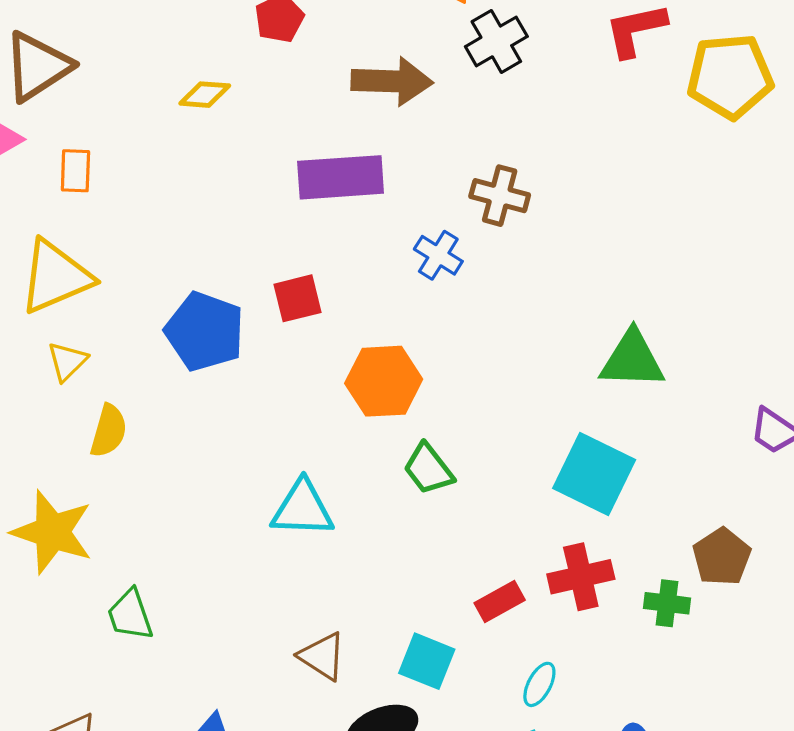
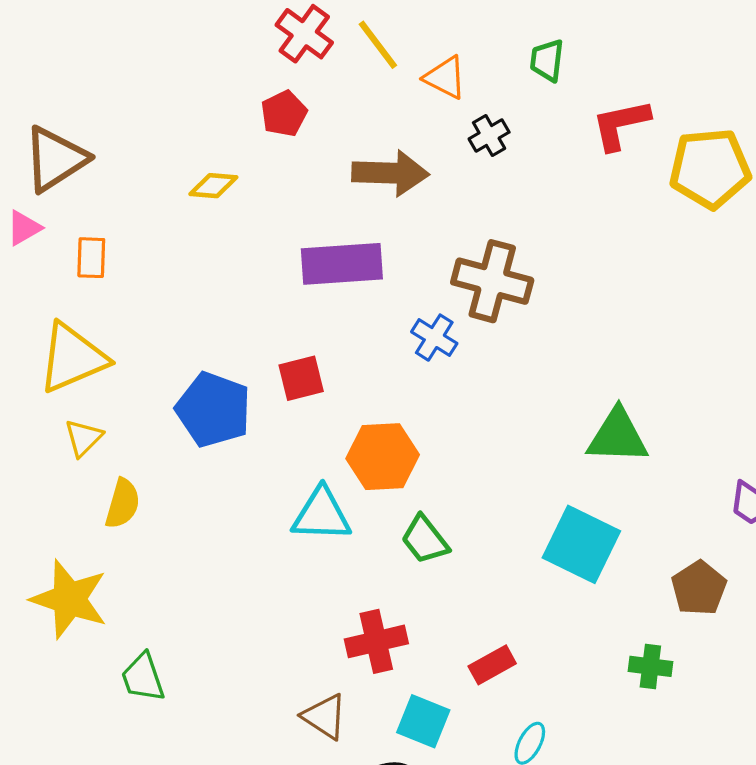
black cross: (496, 41) -> (489, 136), size x0.7
brown cross: (500, 196) -> (492, 281), size x1.4
cyan triangle: (302, 509) -> (321, 515), moved
brown pentagon: (722, 557) -> (699, 588), moved
red cross: (581, 577) -> (376, 641), moved

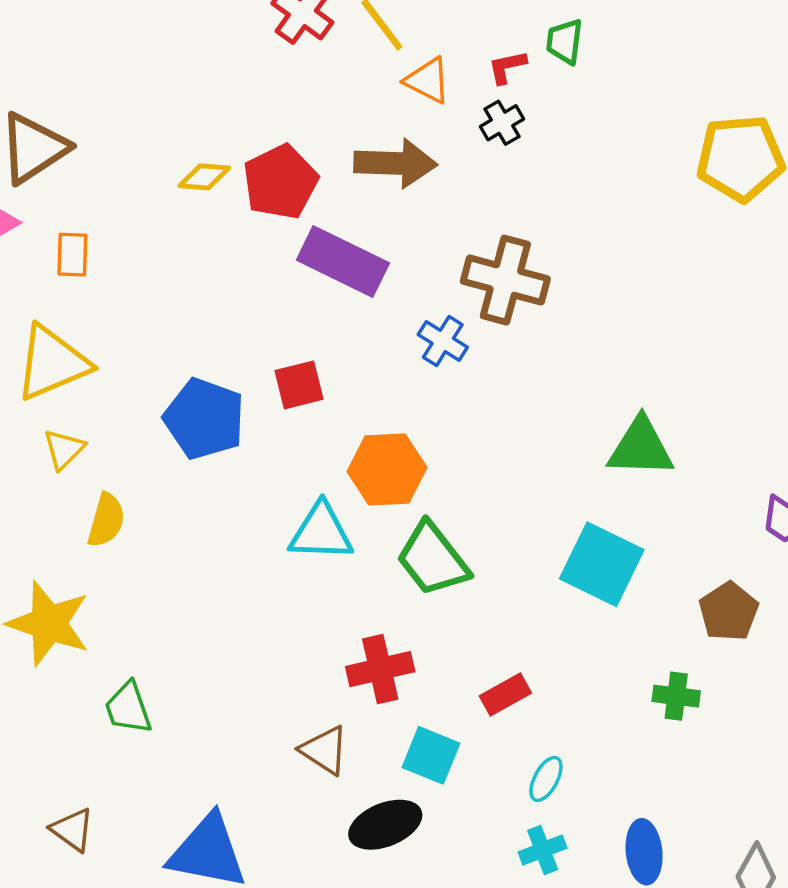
orange triangle: (445, 78) -> (428, 80), moved
red pentagon: (284, 114) -> (280, 182), moved, size x1.5
red L-shape: (621, 125) -> (507, 67), moved, size x0.6
purple rectangle: (342, 264) -> (343, 261), turned 30
green trapezoid: (425, 540) -> (433, 559), size x1.4

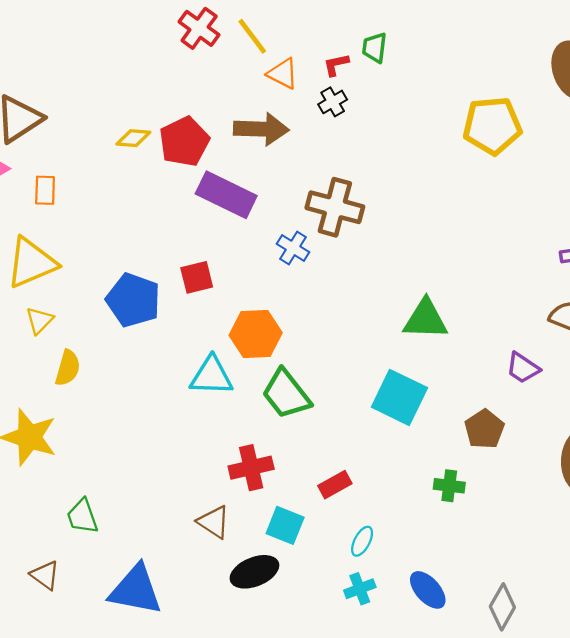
green trapezoid: (128, 708) -> (82, 516), moved
blue ellipse: (644, 852) -> (428, 590), turned -36

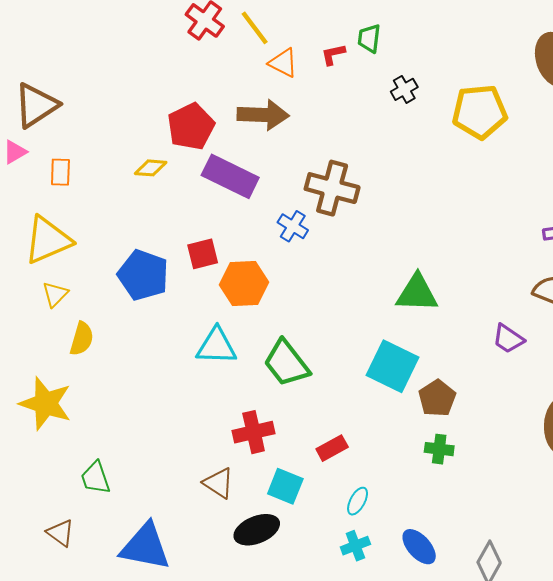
black cross: (333, 102) -> (404, 89), moved
yellow diamond: (133, 138) -> (151, 168), moved
orange hexagon: (256, 334) -> (244, 284), moved
brown pentagon: (484, 429) -> (437, 398), moved

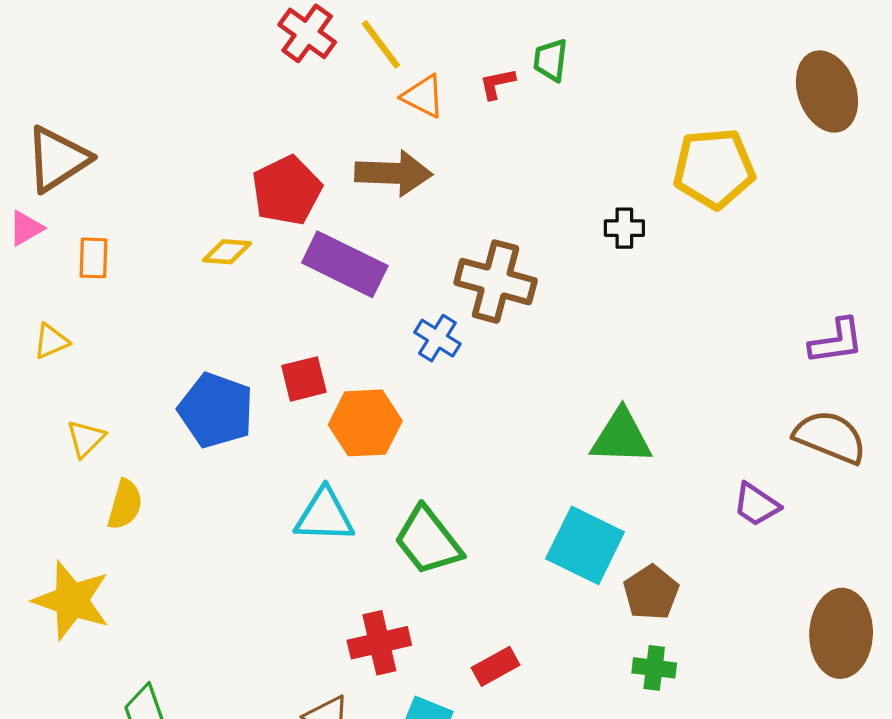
black cross: (404, 89) -> (624, 228), moved, turned 30
yellow triangle: (48, 240) -> (51, 341), moved, size x0.5

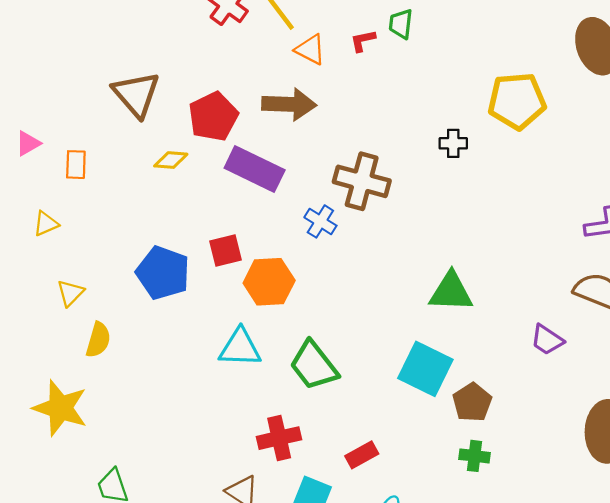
brown triangle: (57, 159) -> (136, 94), moved, turned -38

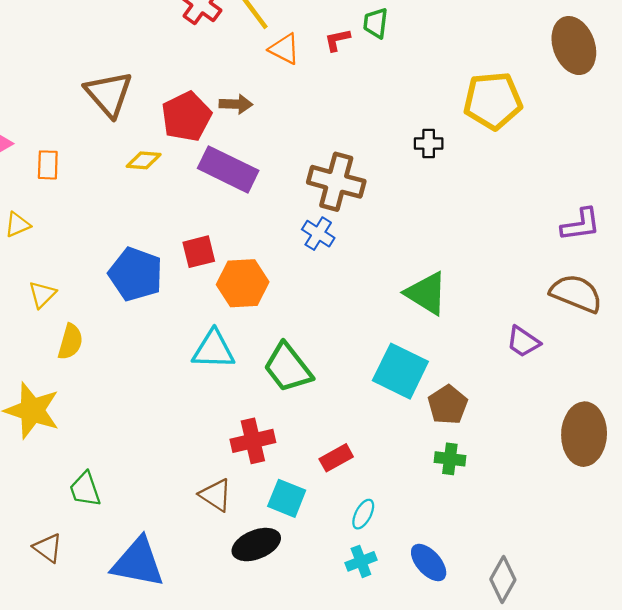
brown arrow: (289, 104) -> (236, 104), moved, size x0.6
blue cross: (320, 221) -> (318, 234), moved
green triangle: (451, 292) -> (426, 293), turned 30

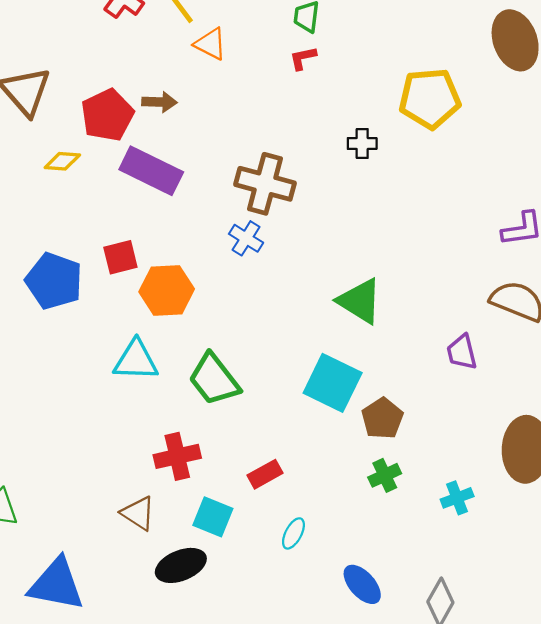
red L-shape: (337, 40) -> (303, 58), moved
purple trapezoid: (523, 342) -> (462, 352), turned 42
green cross: (450, 459) -> (385, 475), turned -32
cyan cross: (361, 561) -> (457, 498), moved

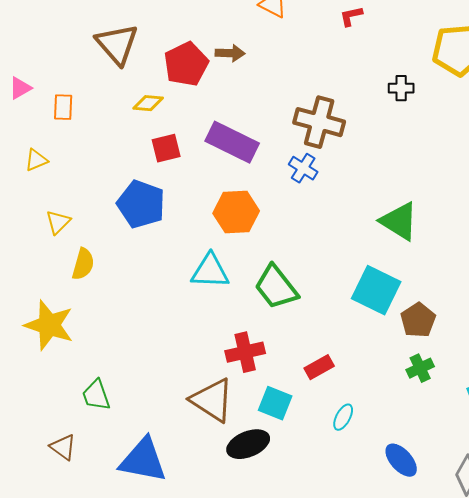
purple rectangle: (151, 171) -> (232, 142), moved
red square: (120, 257) -> (166, 148), moved
brown triangle: (138, 513) -> (212, 400), size x1.5

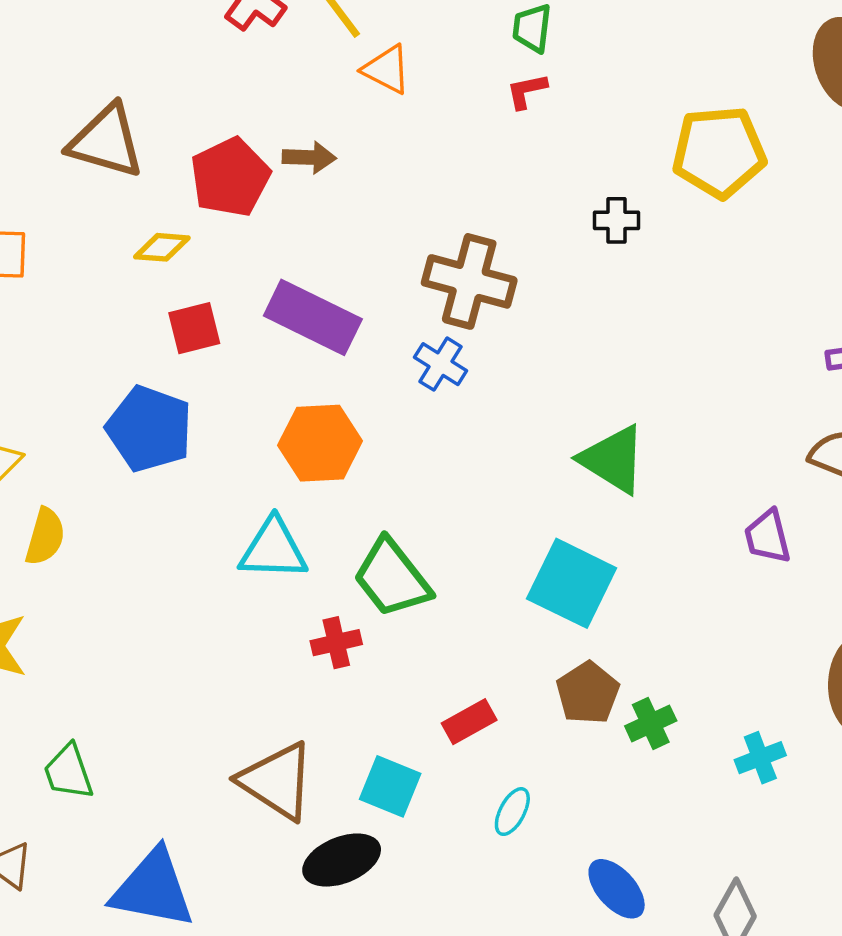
brown triangle: (117, 44) -> (106, 141), turned -33
brown pentagon: (418, 320) -> (588, 693), moved
red cross: (245, 352) -> (336, 643), moved, size x0.7

